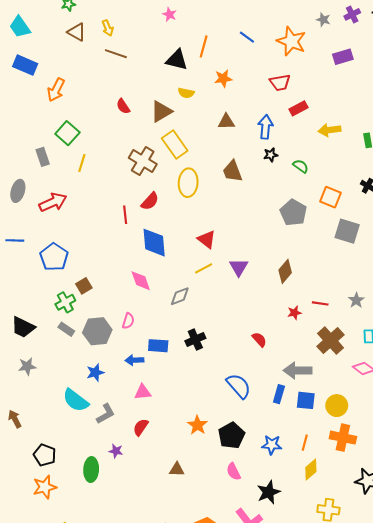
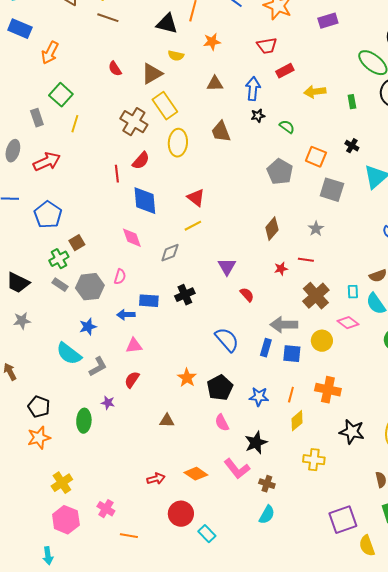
purple triangle: (239, 267) -> (227, 267), moved
gray star: (356, 300) -> (316, 229), moved
yellow circle: (337, 406) -> (322, 341), moved

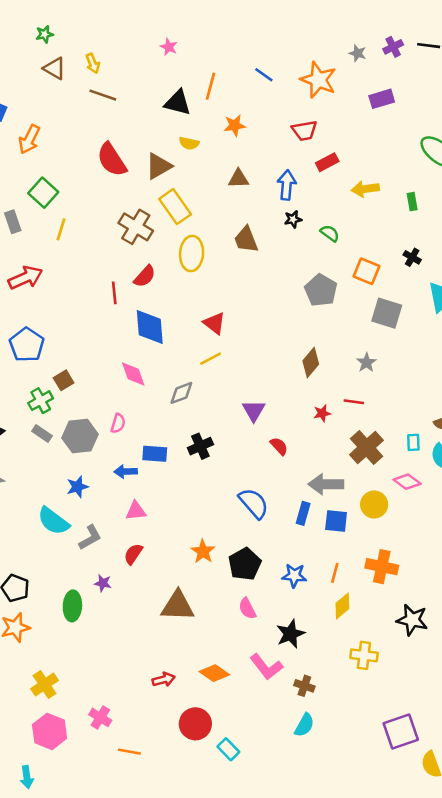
red semicircle: (115, 69) -> (112, 160), size x1.8
brown triangle: (167, 421) -> (178, 606), size x1.8

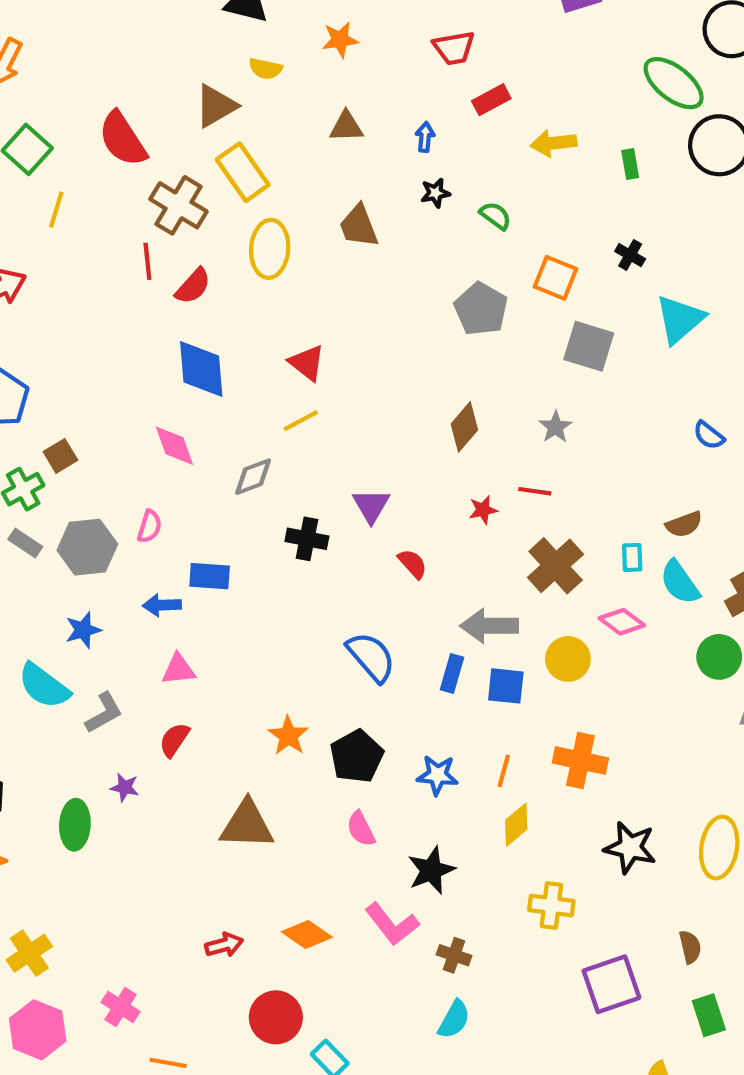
red semicircle: (112, 160) -> (123, 139), moved
blue arrow: (287, 185) -> (425, 137), size x0.6
red line: (114, 293) -> (147, 261), moved
black cross: (200, 446) -> (307, 539), moved, turned 35
purple square: (401, 731) -> (611, 984), moved

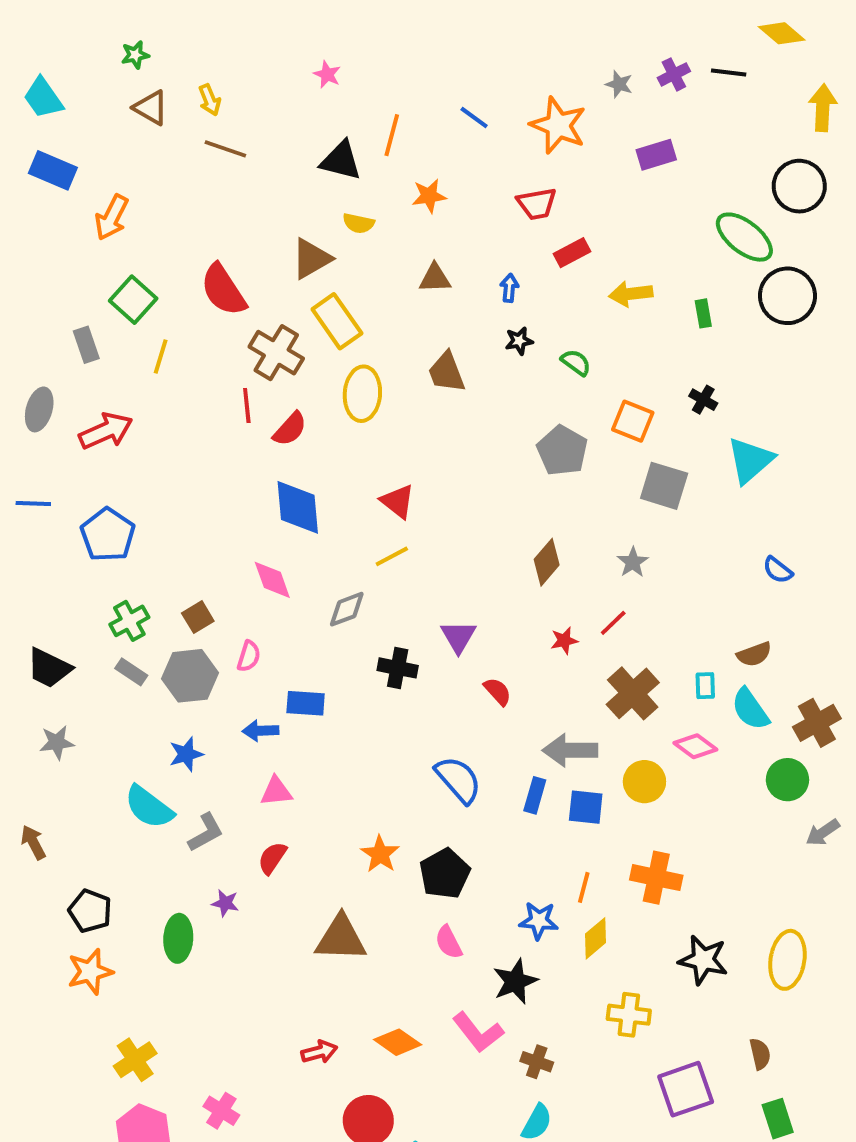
brown square: (60, 456) -> (198, 617), moved
red line: (535, 491) -> (613, 623), turned -52
blue star: (437, 775) -> (539, 921), moved

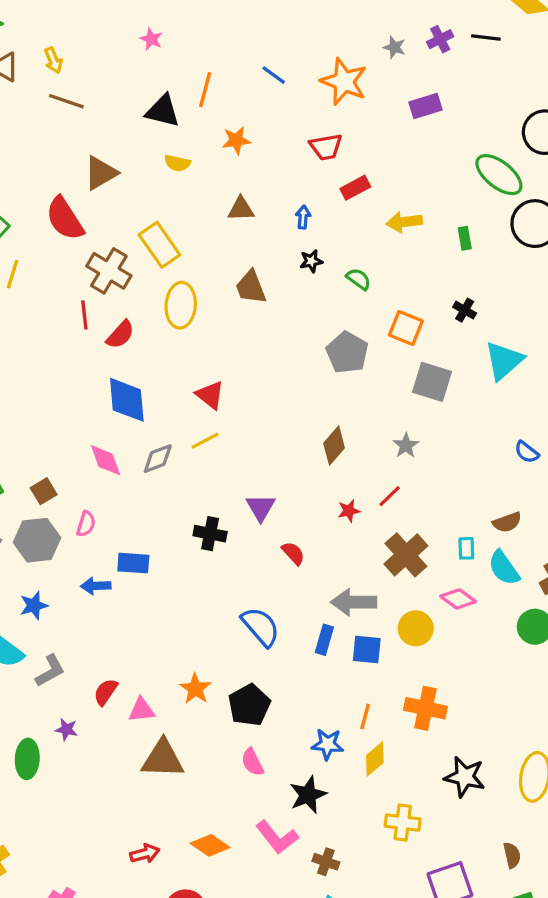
brown triangle: (311, 259) -> (101, 173), moved
gray diamond: (347, 609) -> (158, 459), moved
pink triangle: (276, 791) -> (142, 710), moved

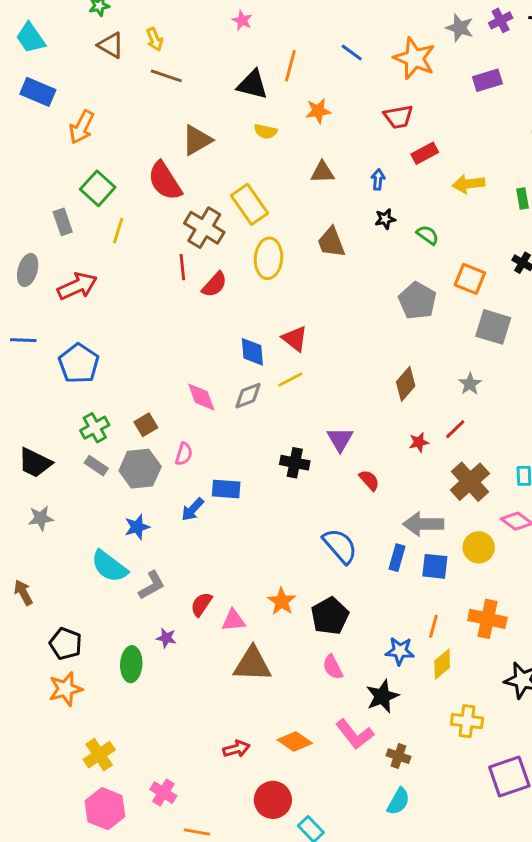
gray star: (394, 47) -> (460, 28), size x1.4
blue diamond: (127, 400) -> (252, 352), moved, size x0.7
blue arrow: (96, 586) -> (193, 509), turned -45

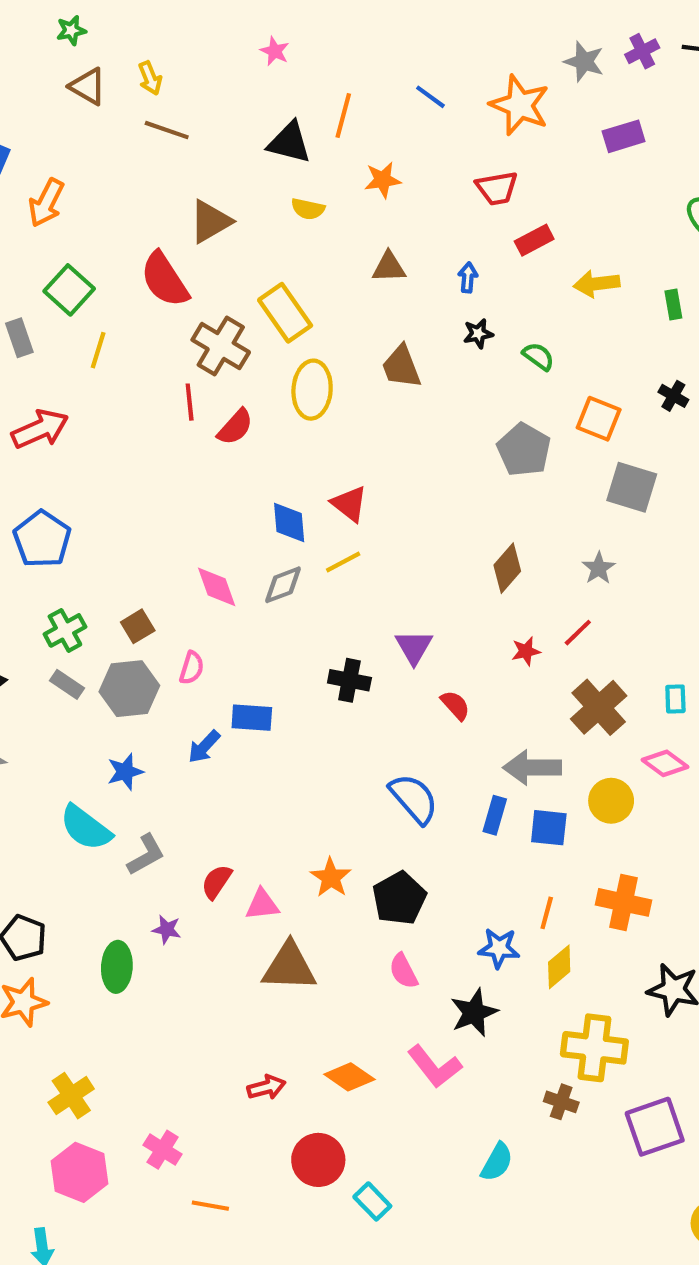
yellow cross: (467, 721) -> (594, 1048), size x1.4
brown cross: (398, 756) -> (561, 1102), moved

